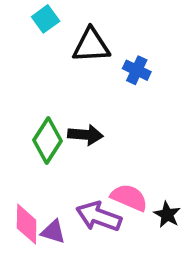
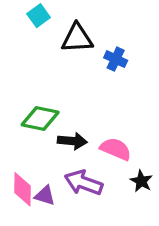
black arrow: (85, 135) -> (72, 141), moved
green diamond: (47, 140) -> (40, 118), turned 69
pink semicircle: (129, 197) -> (116, 149), moved

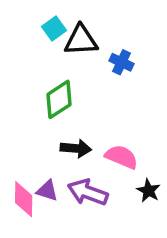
cyan square: (39, 16) -> (54, 28), moved
green diamond: (40, 118) -> (59, 99), moved, turned -45
purple triangle: (45, 196) -> (47, 191), moved

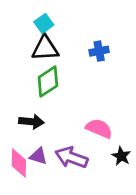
black triangle: (81, 40) -> (45, 48), moved
blue cross: (122, 62) -> (99, 51), turned -36
black arrow: (76, 148) -> (31, 122), moved

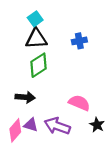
pink diamond: (19, 163) -> (15, 130), turned 40

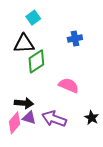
black triangle: (36, 39) -> (24, 44), moved
black arrow: (25, 97) -> (24, 103), moved
pink semicircle: (79, 103) -> (69, 85), moved

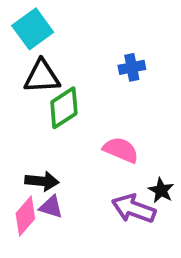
cyan square: (33, 18) -> (33, 29), moved, size x1.5
black star: (92, 118) -> (161, 190), moved
purple arrow: (54, 119) -> (134, 209), moved

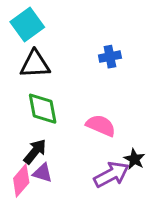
green diamond: (64, 108) -> (43, 109), moved, turned -68
black arrow: (42, 181) -> (35, 151), turned -56
purple arrow: (134, 209) -> (111, 174), turned 132

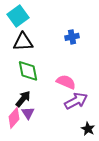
black star: (134, 159) -> (88, 129), moved
purple triangle: (43, 173) -> (28, 113), turned 40
purple arrow: (111, 174) -> (76, 101), moved

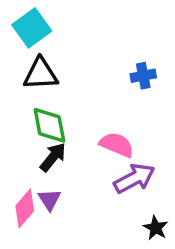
blue cross: (72, 37) -> (143, 76), moved
black arrow: (23, 99) -> (53, 157), moved

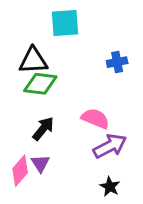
cyan square: (32, 28) -> (65, 23), moved, turned 32
green diamond: (49, 125) -> (40, 84), moved, turned -72
black star: (156, 228) -> (110, 187), moved

